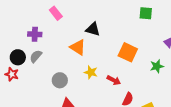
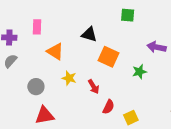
pink rectangle: (56, 13) -> (37, 27), moved, turned 40
black triangle: (93, 29) -> (89, 34), moved
red arrow: (114, 80) -> (94, 87), turned 32

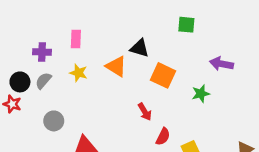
orange triangle: (55, 51) -> (116, 66), moved
yellow star: (69, 78) -> (78, 73), moved
gray circle: (36, 87) -> (54, 121), moved

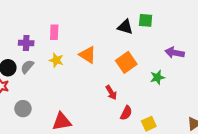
black triangle: (140, 48) -> (125, 27), moved
orange square: (163, 75) -> (126, 62), turned 30
gray circle: (54, 121) -> (23, 109), moved

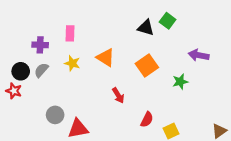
green square: (146, 20) -> (168, 21), turned 32
red arrow: (111, 92) -> (118, 95), moved
gray circle: (23, 109) -> (55, 115), moved

